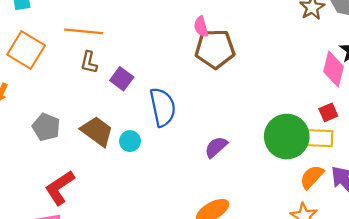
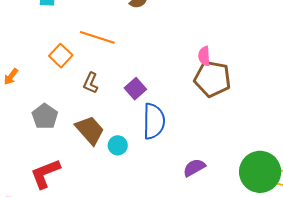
orange square: (26, 50) -> (61, 56), moved, size x0.7
brown L-shape: (89, 62) -> (91, 83), moved
purple square: (122, 79) -> (135, 89), moved

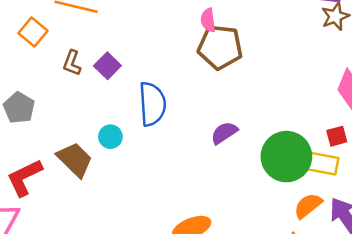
purple square: (135, 89) -> (107, 66), moved
brown trapezoid: (90, 130) -> (75, 160), moved
purple semicircle: (194, 168) -> (224, 133), moved

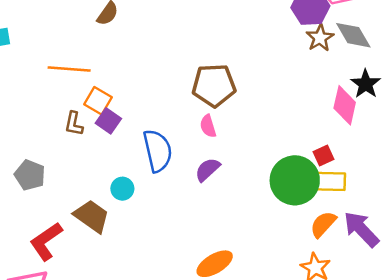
pink semicircle: (208, 20) -> (208, 126), moved
orange square: (33, 32) -> (98, 101), moved
purple semicircle: (224, 133) -> (207, 170), moved
red square: (337, 136) -> (323, 155), moved

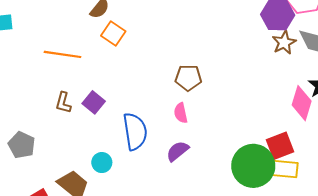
brown pentagon: (214, 85) -> (188, 78), size x0.7
orange square: (98, 101) -> (113, 34), moved
red square: (323, 155) -> (280, 146), size x1.5

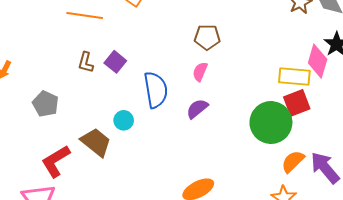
pink semicircle: (181, 113) -> (200, 72), turned 36
yellow rectangle: (282, 169) -> (294, 76), moved

